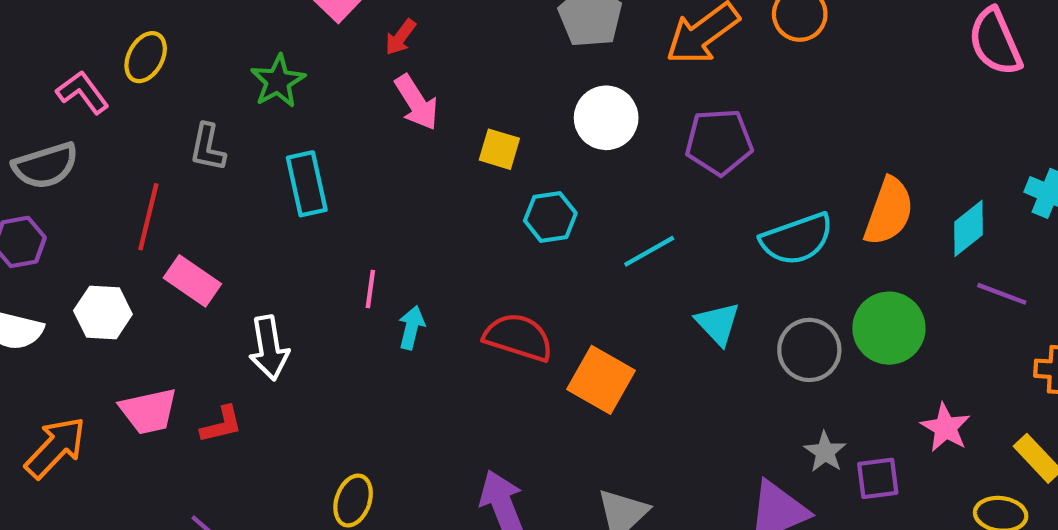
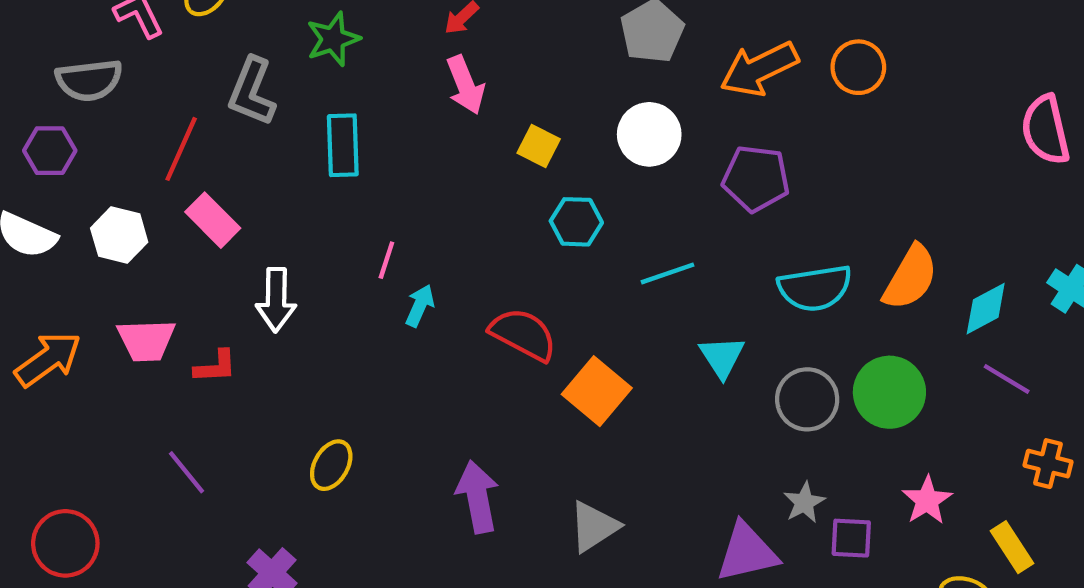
gray L-shape: (208, 147) -> (252, 92), size x1.4

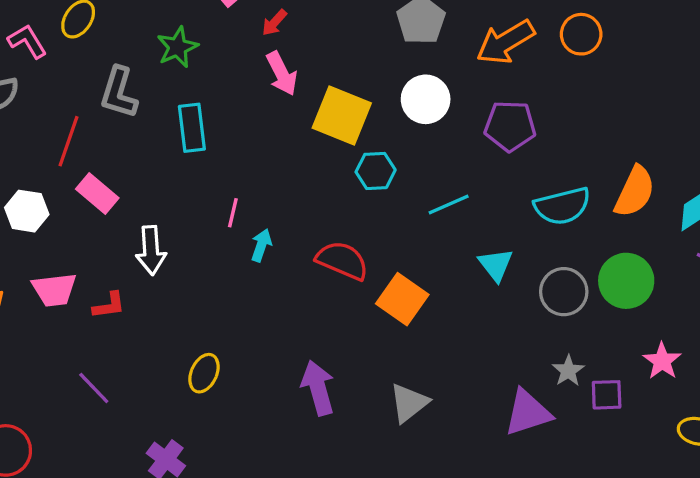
yellow square: (539, 146) -> (342, 115), size x1.8

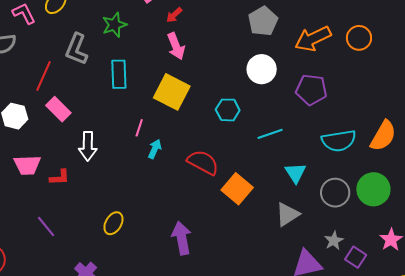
yellow square: (342, 115) -> (172, 92), moved
purple square: (607, 395) -> (356, 257), turned 30
gray triangle: (409, 403) -> (288, 214), moved

